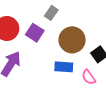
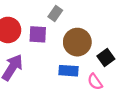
purple square: (35, 33) -> (38, 34), turned -30

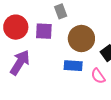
gray rectangle: (55, 13) -> (61, 11), turned -56

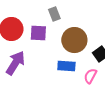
pink semicircle: (98, 76) -> (90, 76), turned 63

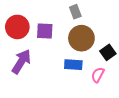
gray rectangle: (54, 14) -> (75, 12), moved

